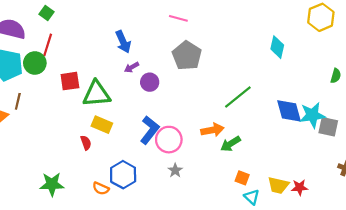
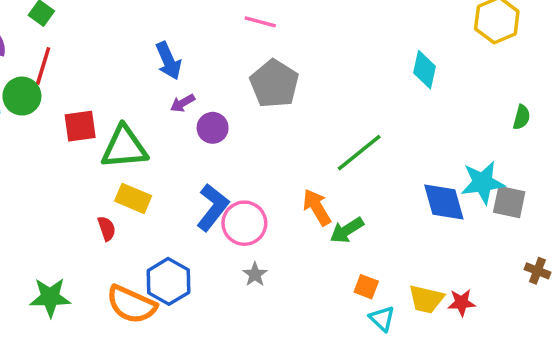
blue diamond: (289, 111) -> (444, 202), moved
orange arrow: (212, 130) -> (317, 207), turned -110
orange semicircle: (101, 188) -> (131, 304), size x1.8

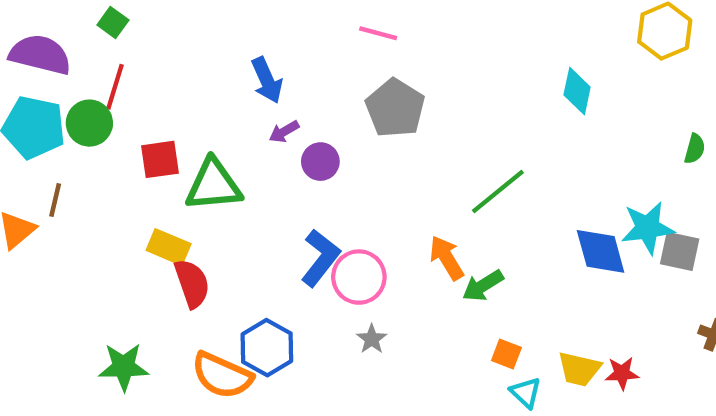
yellow rectangle: (133, 198) -> (169, 247), moved
red semicircle: (107, 228) -> (192, 283), size x1.6

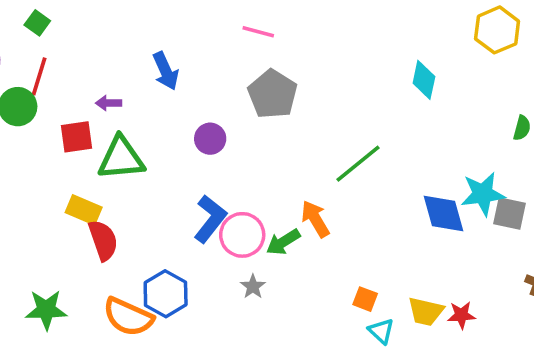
purple arrow: (284, 132) -> (109, 103), moved, turned 30
green arrow: (483, 286) -> (283, 242), moved

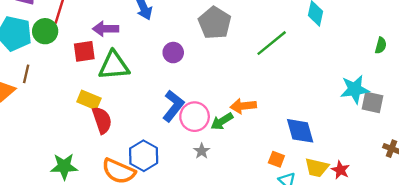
purple arrow: (109, 103) -> (106, 29), size x1.5
green line: (358, 164) -> (272, 43), moved
blue diamond: (444, 214) -> (300, 131), moved
orange arrow: (315, 219) -> (243, 106), turned -65
red star: (461, 315) -> (340, 170), turned 30

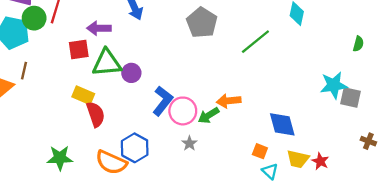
green circle: (45, 31) -> (34, 18), moved
purple circle: (173, 53) -> (131, 73), moved

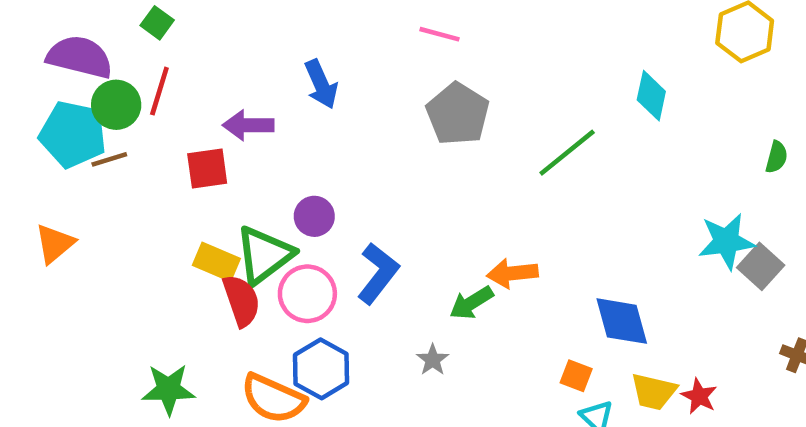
green triangle: (107, 63) -> (264, 255), moved, turned -32
brown line: (24, 71) -> (109, 159), moved, turned 60
gray square: (350, 98) -> (761, 266), turned 30
pink circle: (183, 111) -> (307, 294), moved

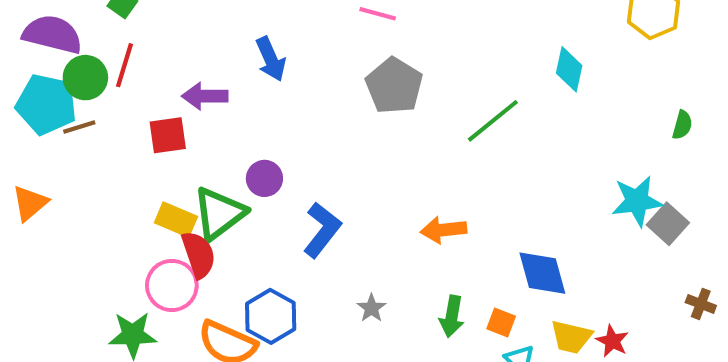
pink circle: (307, 294) -> (172, 285), moved
green arrow: (471, 303) -> (452, 316), moved, turned -48

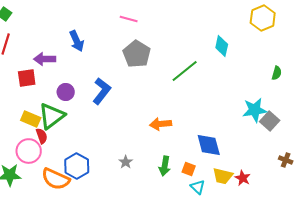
purple circle: (264, 178) -> (66, 92), moved
blue L-shape: (322, 230) -> (102, 91), moved
red semicircle: (199, 255) -> (42, 136), size x0.7

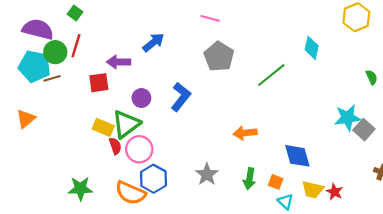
blue arrow: (77, 41) -> (153, 42), turned -105
green semicircle: (277, 73) -> (372, 77), turned -40
pink circle: (29, 151) -> (139, 149), moved
gray star: (126, 162) -> (207, 174), size x1.5

